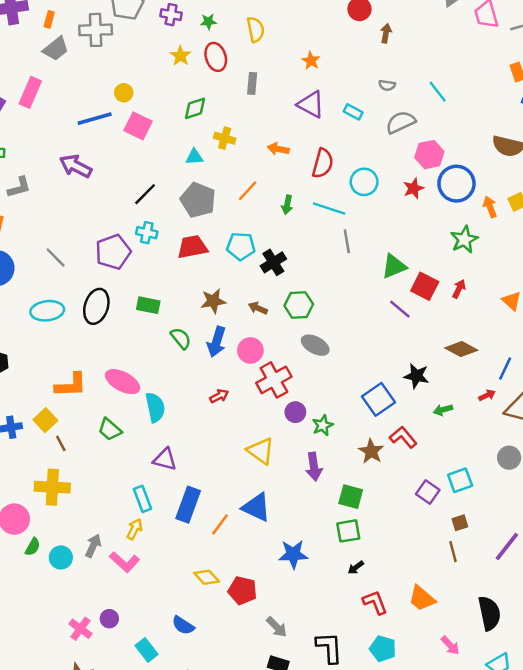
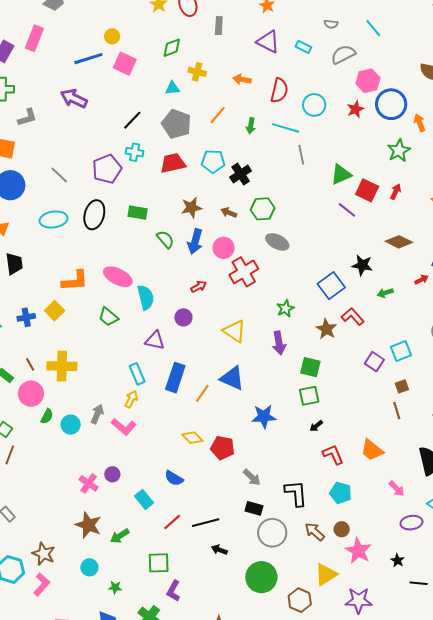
purple circle: (295, 412) -> (183, 317), moved
brown line: (61, 443) -> (30, 364), moved

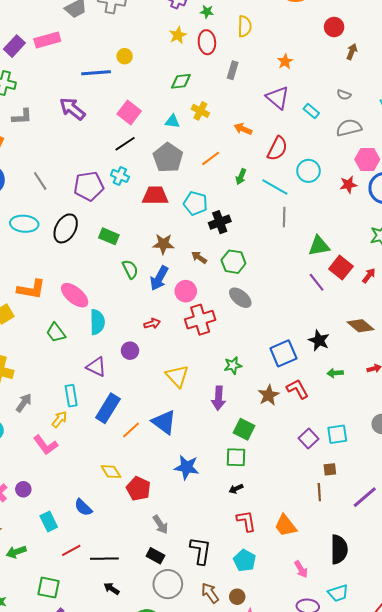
pink rectangle: (34, 38) -> (47, 40), turned 40
pink square: (125, 64) -> (129, 112), moved
gray arrow: (97, 414) -> (24, 403), moved

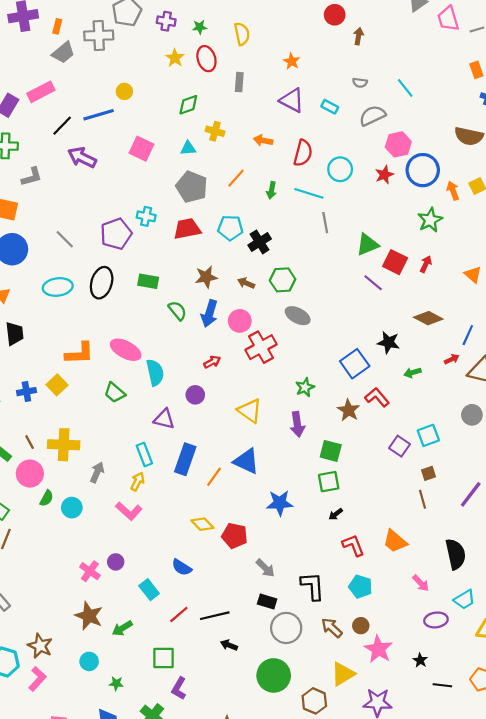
black line: (125, 144) -> (62, 126), moved

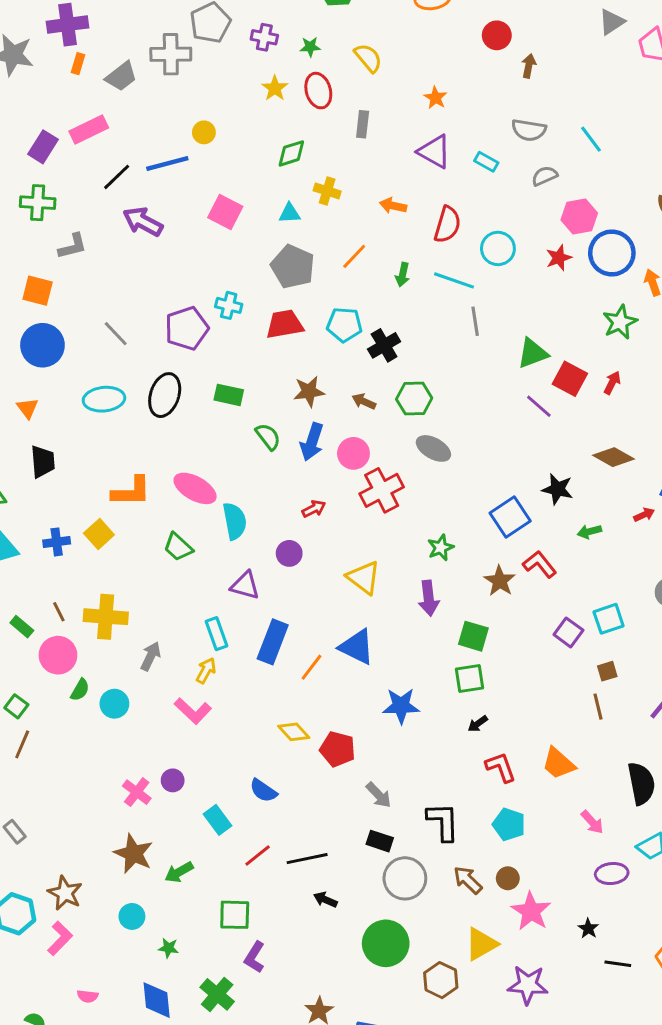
orange rectangle: (57, 26) -> (78, 64), moved
yellow semicircle: (242, 34) -> (368, 58), turned -30
gray semicircle: (360, 83) -> (529, 130), size x1.6
gray semicircle: (372, 116) -> (545, 176), size x0.7

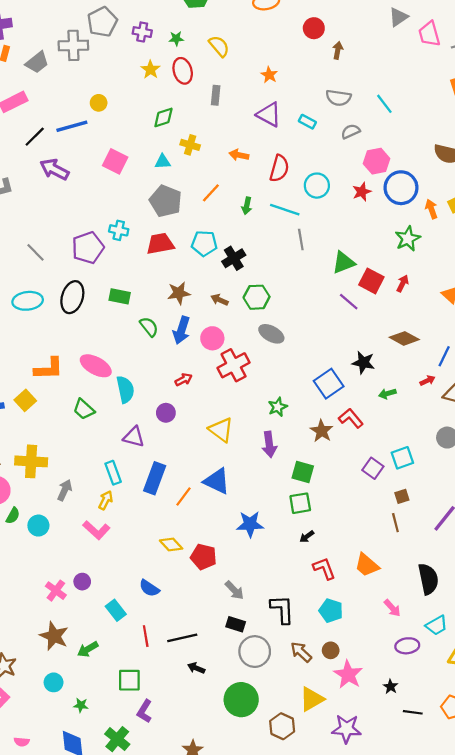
red line: (258, 855) -> (146, 636), turned -60

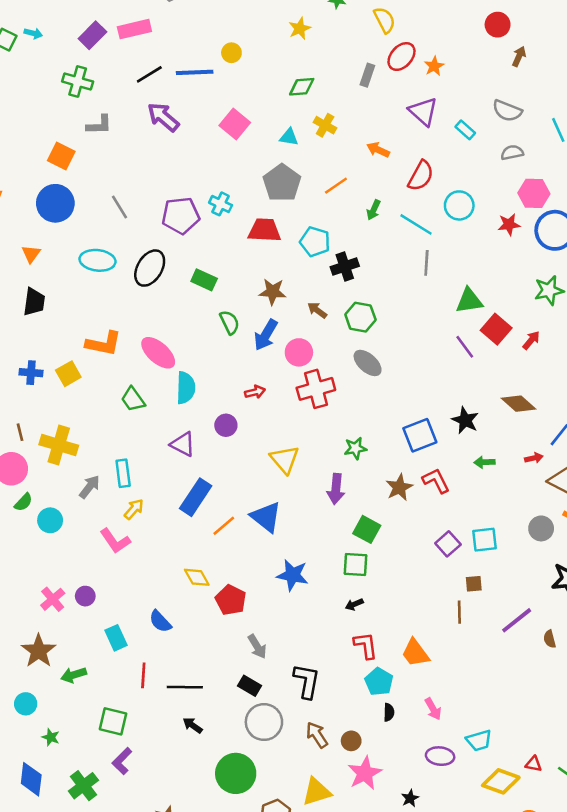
red ellipse: (183, 71) -> (401, 57), moved, turned 45
cyan rectangle: (113, 473) -> (123, 473), moved
black semicircle: (428, 579) -> (389, 712), moved, size x0.5
cyan pentagon: (331, 611) -> (379, 682), moved

